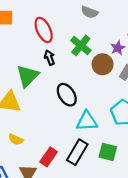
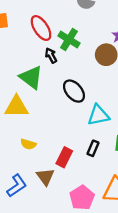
green cross: (81, 45) -> (69, 39), moved
green triangle: (28, 76) -> (31, 77), turned -30
black rectangle: (77, 152) -> (93, 148), size x0.6

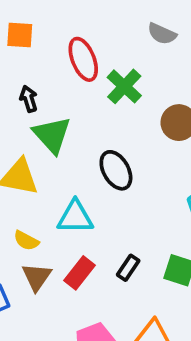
black arrow: (51, 56) -> (29, 99), moved
cyan triangle: (98, 115) -> (75, 217), moved
brown triangle: (45, 177) -> (37, 277), moved

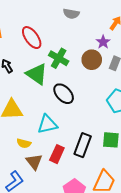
green cross: (124, 86) -> (59, 58), moved
green triangle: (52, 135) -> (37, 74), moved
black rectangle: (128, 268) -> (83, 145), size x1.6

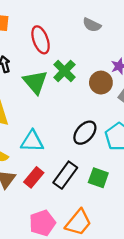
black ellipse: (64, 94) -> (85, 133), moved, turned 70

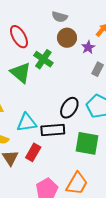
brown circle: (101, 83) -> (67, 38), moved
black rectangle: (65, 175) -> (53, 130), moved, turned 60
green square: (98, 178) -> (87, 143), size x1.4

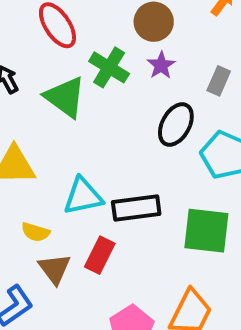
purple star: (88, 47) -> (161, 65), moved
black ellipse: (69, 108) -> (176, 125), moved

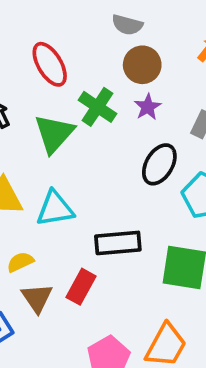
green triangle: (65, 97) -> (54, 134), turned 33
cyan triangle: (83, 196) -> (55, 209), moved
yellow semicircle: (36, 232) -> (20, 262), turned 136

